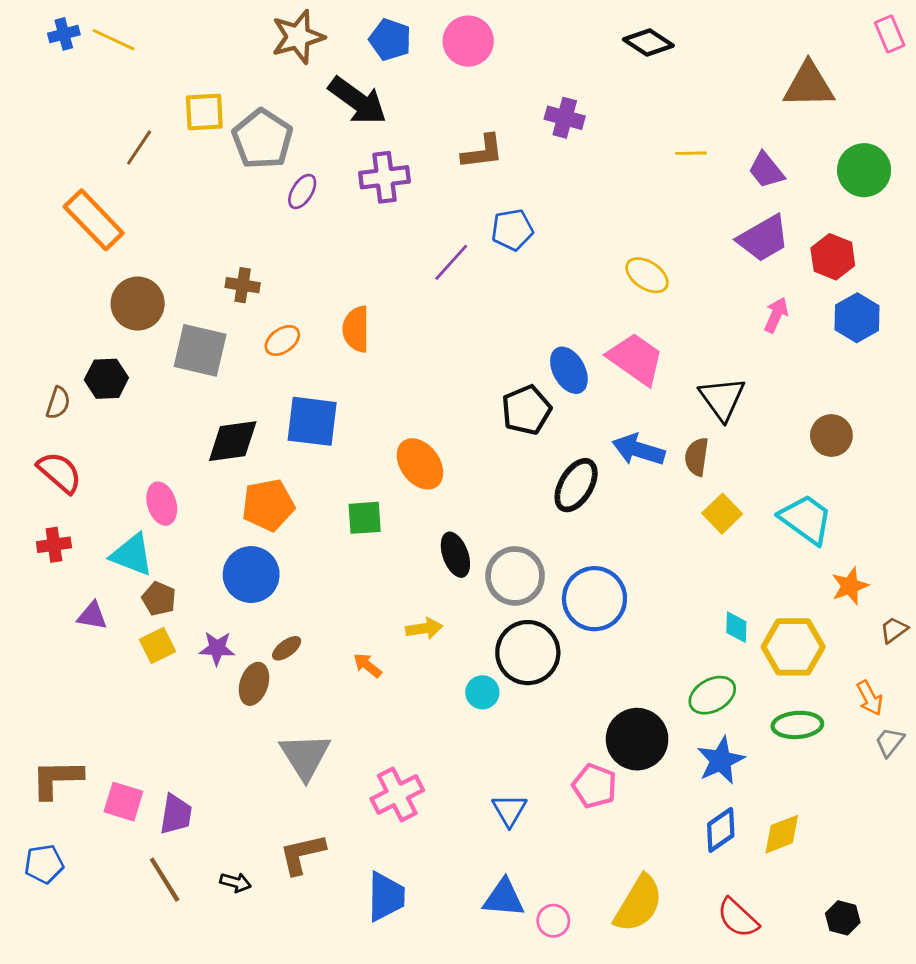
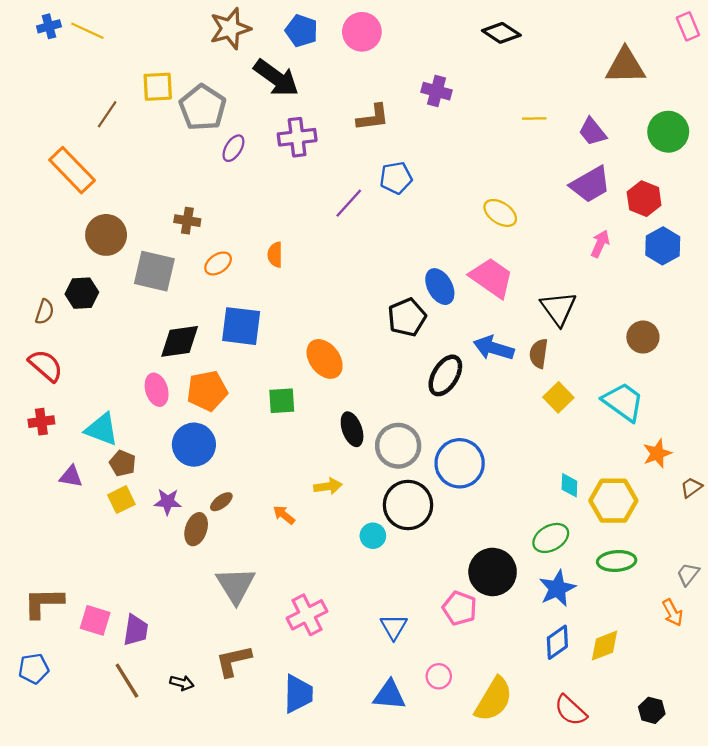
orange semicircle: (356, 329) -> (275, 255), size x0.7
pink ellipse: (162, 504) -> (157, 390), moved
orange arrow: (870, 698) -> (673, 613), moved
pink circle: (553, 921) -> (439, 676), moved

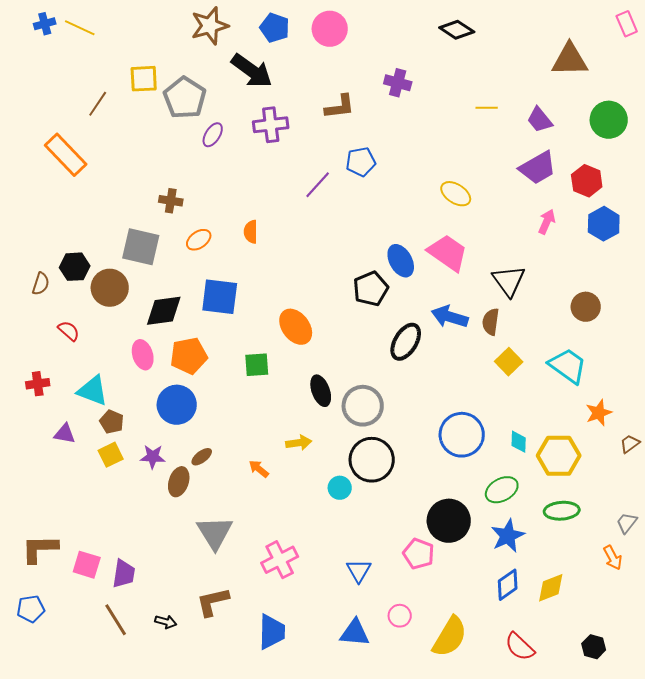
brown circle: (106, 235) -> (110, 288), moved
red semicircle: (46, 366) -> (69, 331), moved, size x0.7
blue circle: (460, 463) -> (462, 435), moved

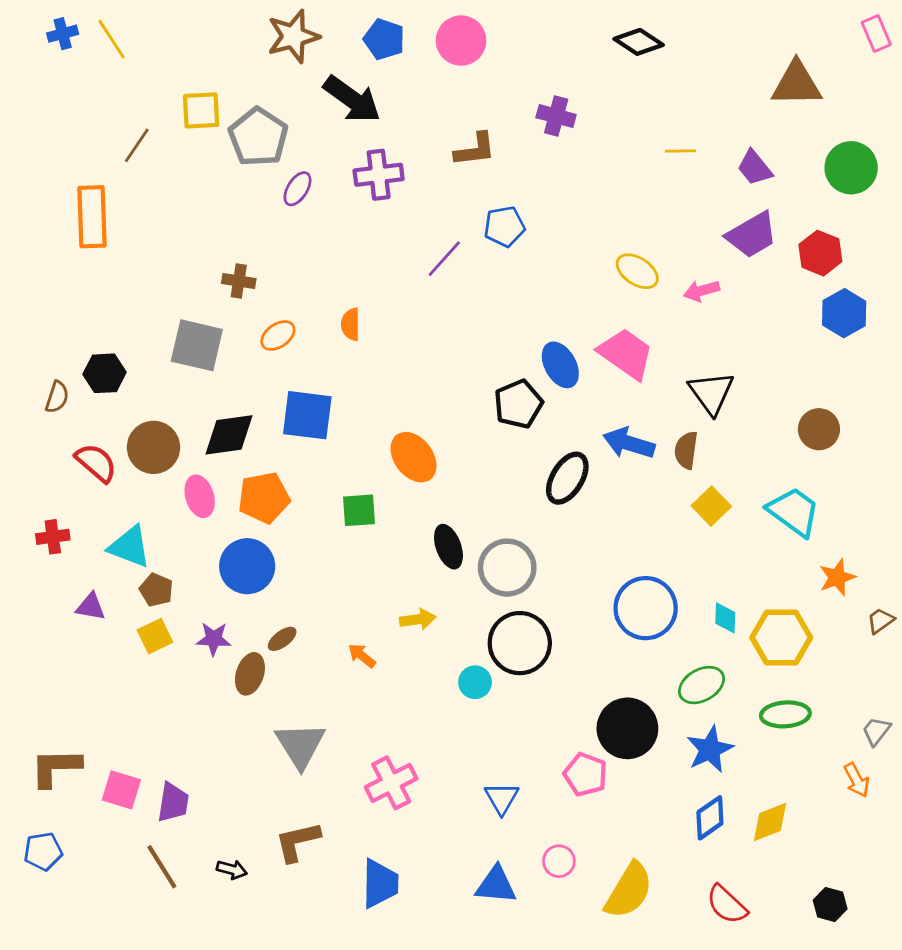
yellow line: (80, 28) -> (112, 39), turned 32
orange rectangle: (66, 155) -> (92, 217), turned 42
pink arrow: (547, 222) -> (702, 291), moved, turned -130
brown circle: (110, 288) -> (153, 447), moved
red semicircle: (69, 331) -> (96, 463), size x1.4

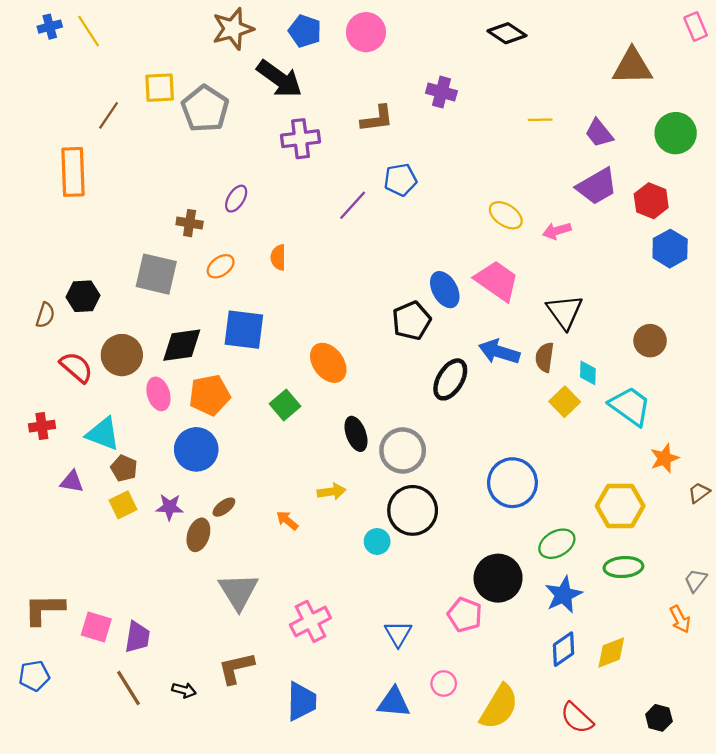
purple ellipse: (297, 189) -> (236, 199), moved
green square: (359, 510) -> (285, 405), turned -36
cyan diamond: (725, 618) -> (588, 373), moved

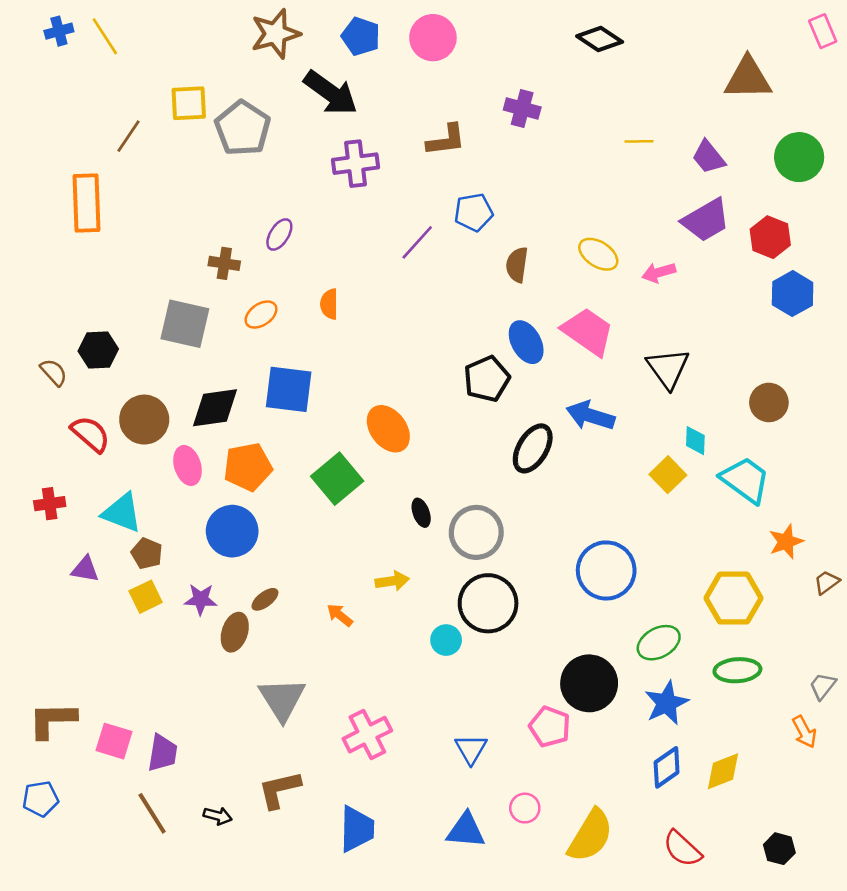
brown semicircle: (45, 315) -> (54, 372), turned -60
brown semicircle: (545, 357) -> (517, 265), moved
green square: (285, 405) -> (337, 479), size x1.4
black ellipse: (356, 434) -> (421, 513), size x0.7

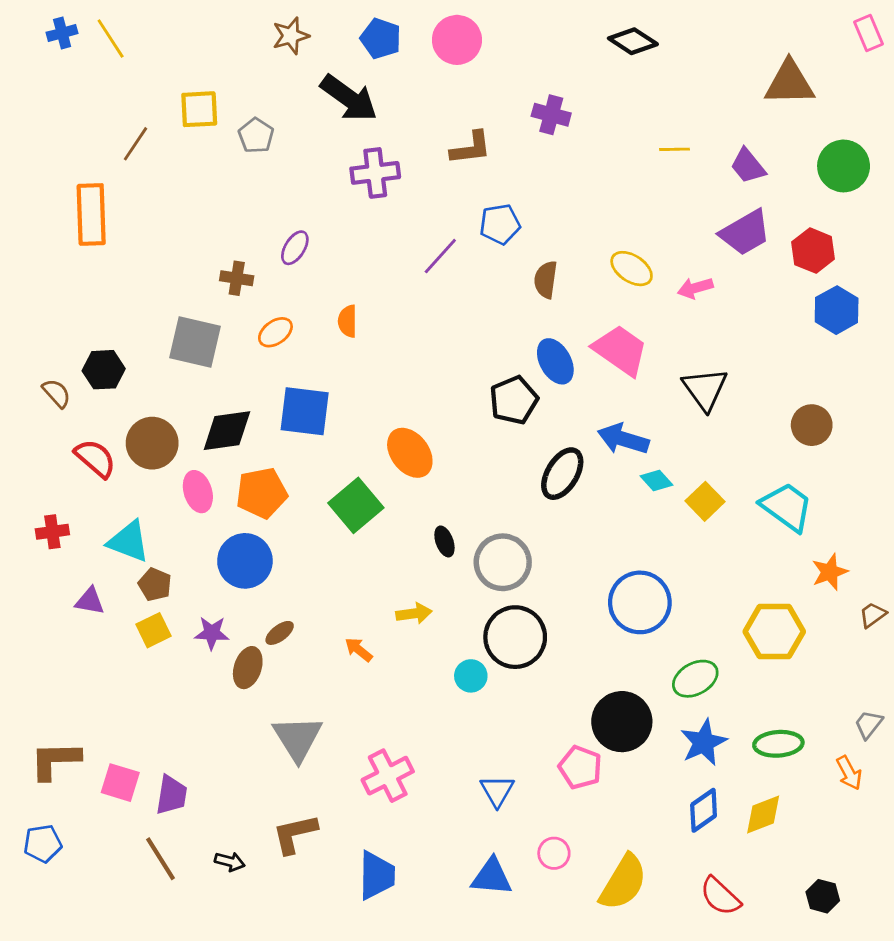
brown star: (275, 34) -> (291, 36), size x0.7
gray pentagon: (243, 128) -> (256, 136), size x0.6
cyan diamond: (695, 441) -> (656, 481), moved, turned -44
green ellipse: (737, 670) -> (778, 744), moved

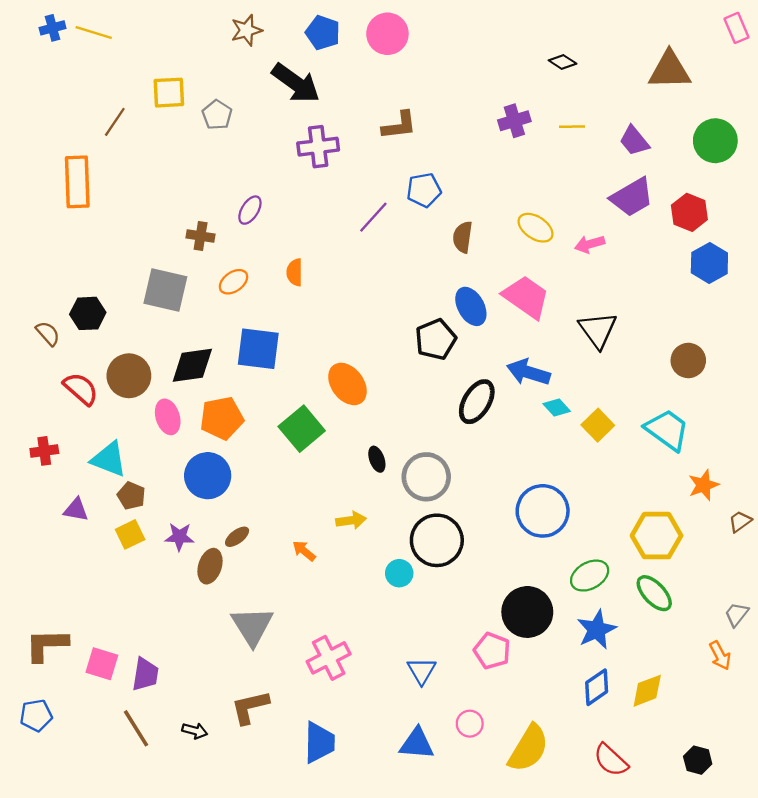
yellow line: (111, 39) -> (94, 33), turned -40
black diamond: (633, 41) -> (563, 62), moved, size x0.7
purple cross: (551, 115) -> (514, 121), moved, turned -32
green ellipse: (778, 744) -> (654, 593), moved, turned 51

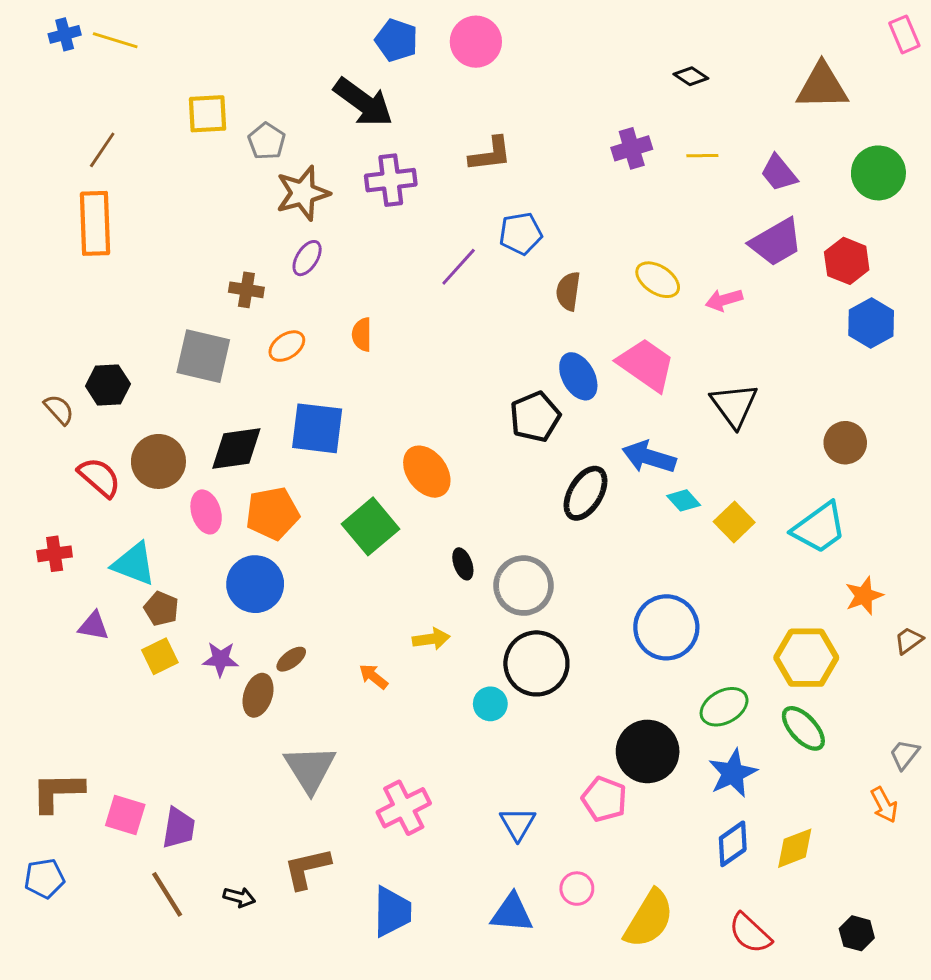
brown star: (246, 30) -> (303, 193), moved, size x1.4
brown line: (115, 122) -> (102, 150), moved
cyan trapezoid: (667, 430) -> (819, 528), turned 108

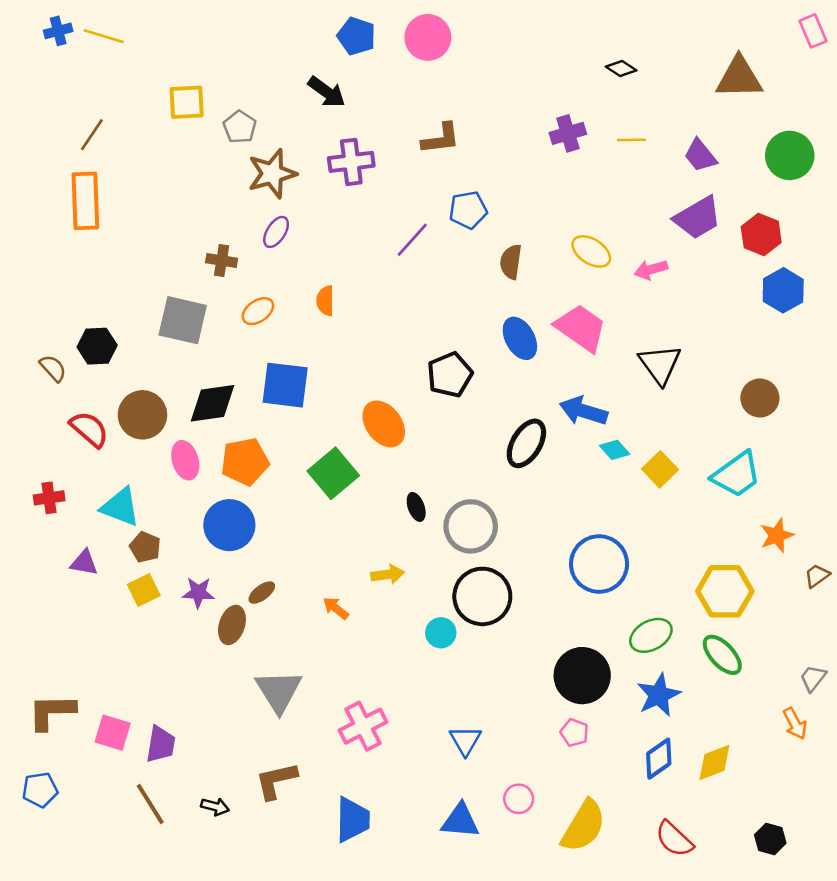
black arrow: (363, 102) -> (327, 92), size x0.7
black pentagon: (535, 417) -> (450, 375), moved
pink pentagon: (604, 799) -> (574, 733), moved, size x0.7

